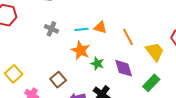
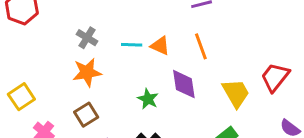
orange line: (128, 37) -> (201, 46), moved
orange star: (81, 50) -> (87, 72), moved, turned 30
purple diamond: (124, 68) -> (184, 84), moved

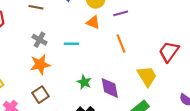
orange triangle: (160, 46) -> (93, 22), moved
red trapezoid: (275, 77) -> (169, 52), moved
purple diamond: (184, 84) -> (110, 88), moved

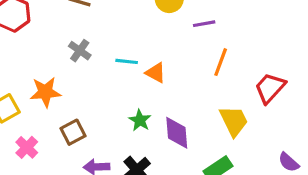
orange triangle: (93, 22) -> (156, 73), moved
orange line: (121, 43) -> (221, 62), moved, turned 36
orange star: (40, 64) -> (45, 92), moved

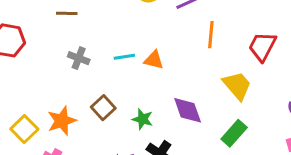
orange star: (45, 92) -> (62, 121), moved
green star: (140, 120) -> (143, 119), moved
brown square: (73, 132) -> (103, 108), moved

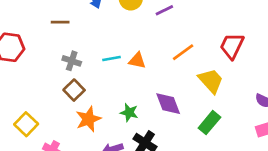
orange line: (211, 35) -> (183, 52), moved, turned 50
brown square: (103, 108) -> (74, 90), moved
orange star: (62, 121) -> (88, 119), moved

